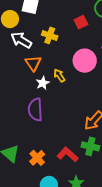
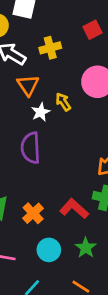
yellow cross: (50, 35) -> (50, 48), turned -35

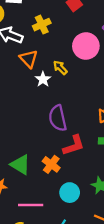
purple semicircle: (31, 148) -> (58, 118), moved
red L-shape: (74, 209) -> (74, 145), moved, turned 130

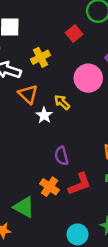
purple semicircle: (58, 118) -> (61, 156), size x0.7
orange cross: (51, 164) -> (50, 187), moved

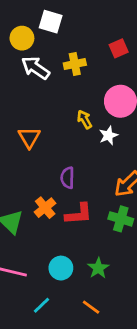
orange triangle: (28, 94) -> (29, 137), moved
white star: (44, 115) -> (108, 135), moved

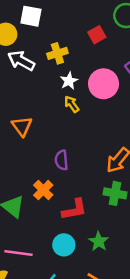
white star: (108, 135) -> (69, 81), moved
red L-shape: (79, 214) -> (74, 209), moved

